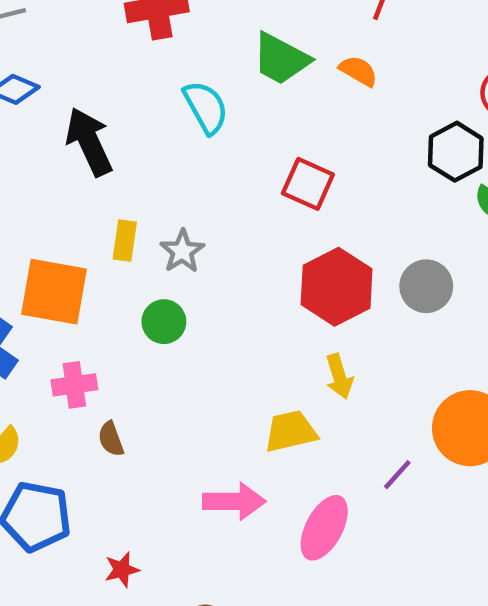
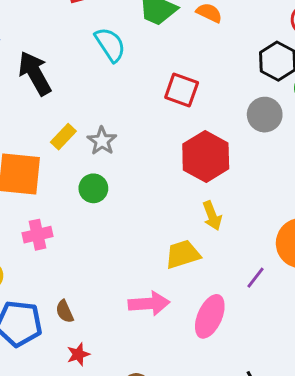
yellow rectangle: (125, 241) -> (63, 137), turned 40
gray circle: (426, 286) -> (265, 115), moved
brown semicircle: (111, 439) -> (65, 311), moved

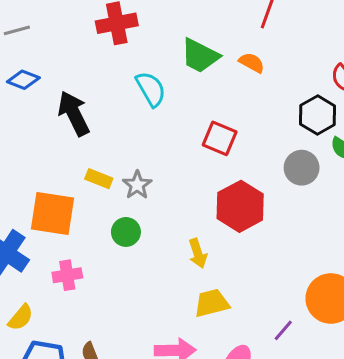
yellow rectangle: (63, 137) -> (99, 179), turned 65
yellow arrow: (212, 216) -> (198, 253), moved

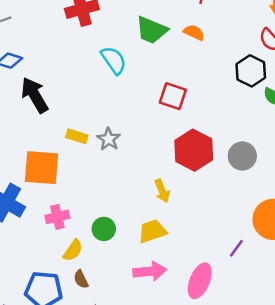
black arrow: (74, 113) -> (35, 95), moved
gray circle: (302, 168) -> (242, 156), moved
green circle: (126, 232) -> (104, 229), moved
yellow trapezoid: (212, 303) -> (152, 231), moved
yellow semicircle: (21, 318) -> (73, 250), moved

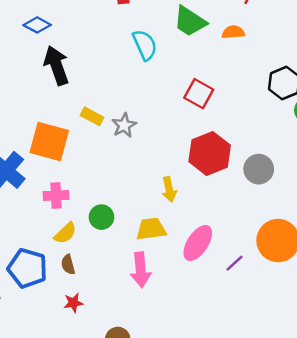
orange semicircle: (194, 33) -> (233, 32), turned -40
pink arrow: (150, 271) -> (141, 270), turned 80
pink ellipse: (200, 281) -> (198, 243), moved

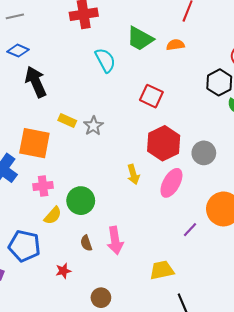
green circle: (101, 217) -> (81, 201), size x1.4
yellow trapezoid: (151, 229) -> (162, 270), moved
pink ellipse: (198, 243) -> (171, 183), moved
brown semicircle: (68, 265) -> (86, 243), moved

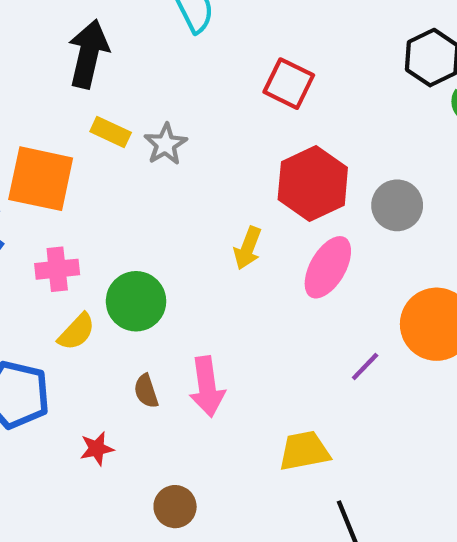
black arrow: (36, 82) -> (88, 54), moved, turned 36
yellow arrow: (133, 174) -> (248, 248), turned 36

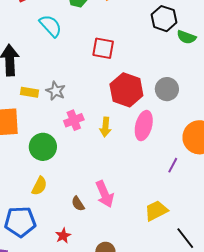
pink cross: (57, 269) -> (74, 120), moved
green circle: (136, 301) -> (43, 147), moved

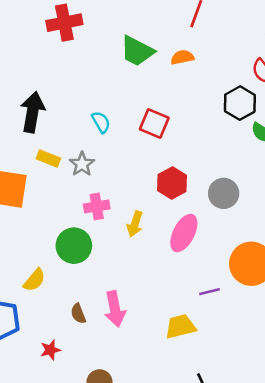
cyan semicircle: (51, 26) -> (101, 122), moved, size x0.7
red hexagon: (126, 90) -> (172, 183), size x0.7
green circle: (43, 147) -> (74, 246), moved
purple line: (173, 165) -> (210, 292), turned 35
yellow trapezoid: (156, 211) -> (180, 327), moved

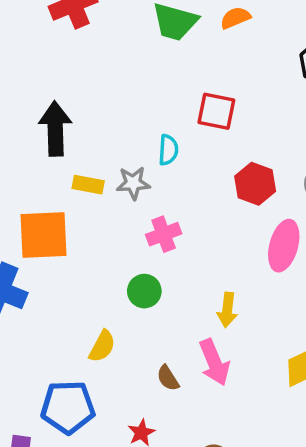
cyan semicircle: (101, 122) -> (168, 150), moved, turned 45
gray star: (82, 164) -> (133, 183), turned -30
yellow arrow: (135, 224) -> (227, 310), moved
green circle: (74, 246) -> (144, 291), size x0.7

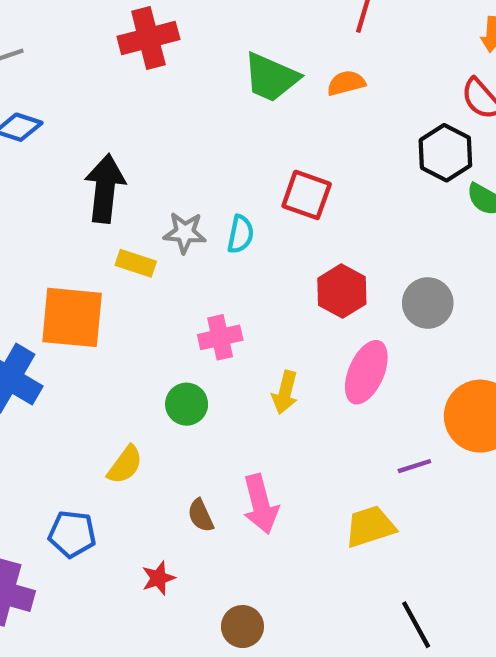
gray star: (133, 183) -> (185, 233), moved
yellow arrow: (227, 310) -> (285, 392), moved
blue pentagon: (68, 407) -> (72, 534), size x0.7

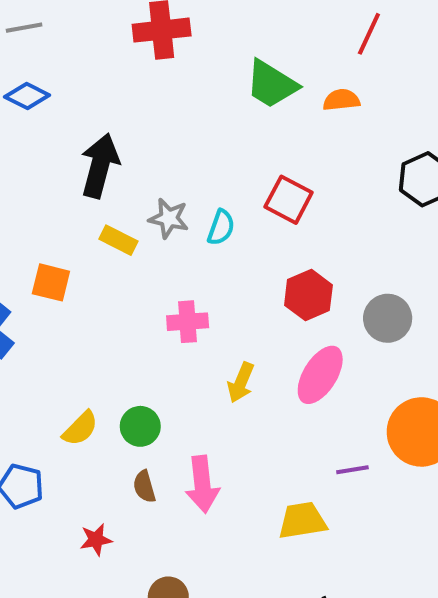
orange square: (72, 317) -> (51, 282), size x0.6
green circle: (187, 404) -> (140, 426), moved

